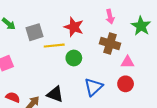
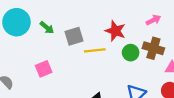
pink arrow: (110, 17) -> (153, 20), turned -104
green circle: (74, 58) -> (131, 53), moved

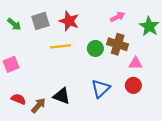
red star: (115, 31) -> (69, 21), moved
gray square: (74, 36) -> (41, 21), moved

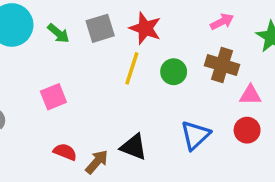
yellow line: (61, 46) -> (132, 68), turned -66
green circle: (95, 48) -> (174, 72), moved

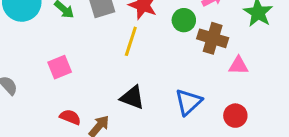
green circle: (174, 72) -> (184, 20), moved
red circle: (247, 130) -> (235, 116), moved
black triangle: (134, 147) -> (132, 97), moved

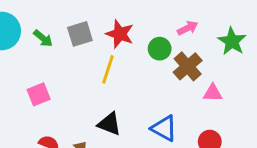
brown cross: (213, 38) -> (188, 66), turned 32
blue triangle: (188, 102) -> (164, 128), turned -48

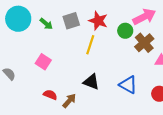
pink arrow: (188, 28) -> (144, 17), size x1.6
pink square: (39, 94) -> (43, 62), turned -35

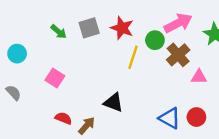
cyan circle: (18, 19) -> (17, 54), moved, size x0.6
yellow line: (90, 45) -> (133, 57), moved
blue triangle: (128, 85) -> (170, 118), moved

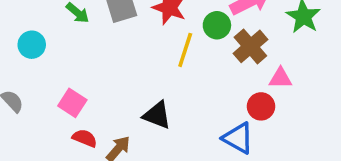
cyan circle: (17, 54) -> (32, 45), moved
pink square: (55, 78) -> (72, 103), moved
red circle: (196, 117) -> (261, 106), moved

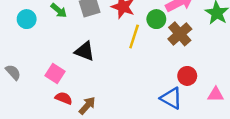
cyan circle: (32, 45) -> (27, 19), moved
pink triangle: (280, 78) -> (216, 94), moved
black triangle: (157, 115) -> (85, 51), moved

